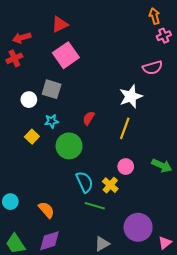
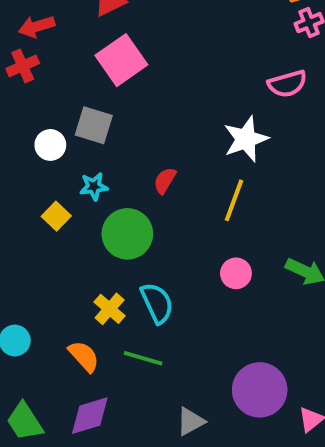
yellow cross: (110, 185) -> (110, 309), moved
green line: (95, 206) -> (143, 358), moved

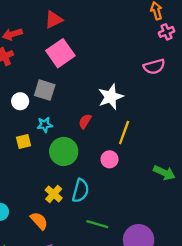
white star: (246, 139) -> (111, 97), moved
yellow square: (56, 216) -> (23, 141), turned 32
pink circle: (236, 273) -> (110, 159), moved
cyan semicircle: (157, 303) -> (80, 191), turned 40
green line: (143, 358) -> (97, 224), moved

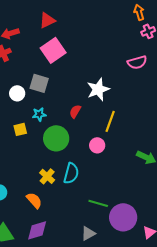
green line: (97, 224) -> (98, 203), moved

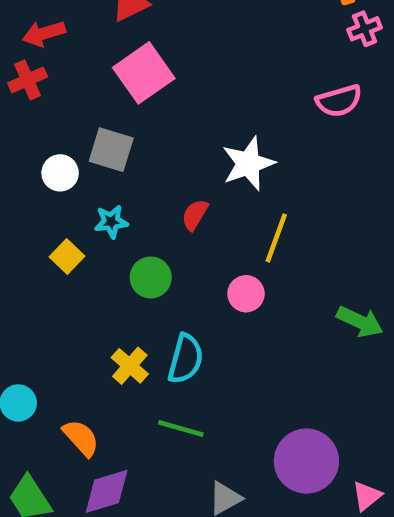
yellow square: (20, 129) -> (67, 257), turned -32
green circle: (56, 138) -> (151, 277), size x0.7
orange semicircle: (34, 200) -> (81, 438), moved
green line: (98, 203) -> (181, 429), moved

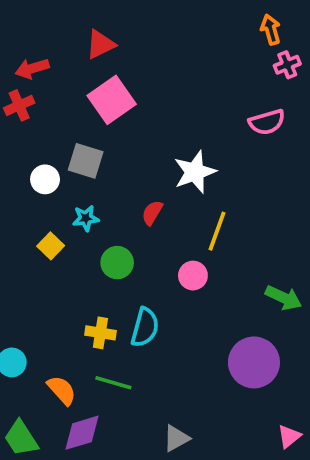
yellow cross: (130, 366) -> (100, 333), turned -32
green line: (181, 429) -> (113, 383), moved
purple circle: (306, 461) -> (254, 362), moved

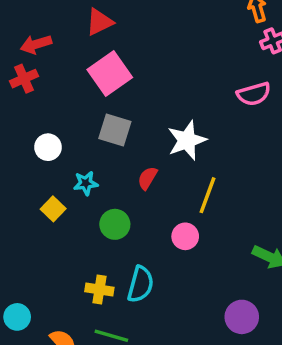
gray square: (86, 161) -> (115, 130), moved
purple circle: (254, 362) -> (242, 317), size x0.7

